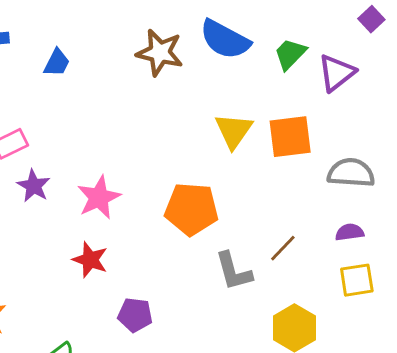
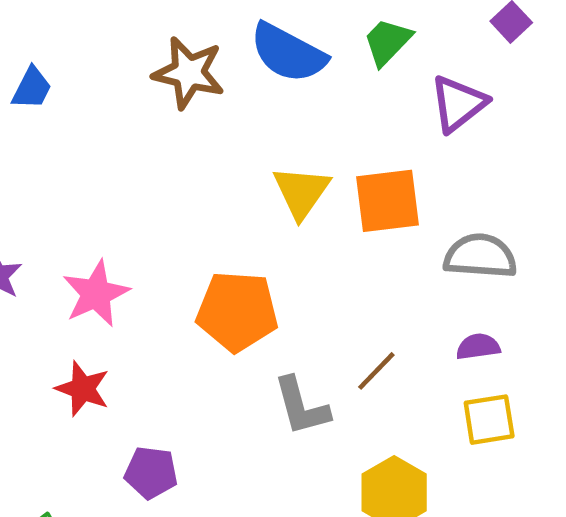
green trapezoid: (290, 54) -> (387, 42), moved

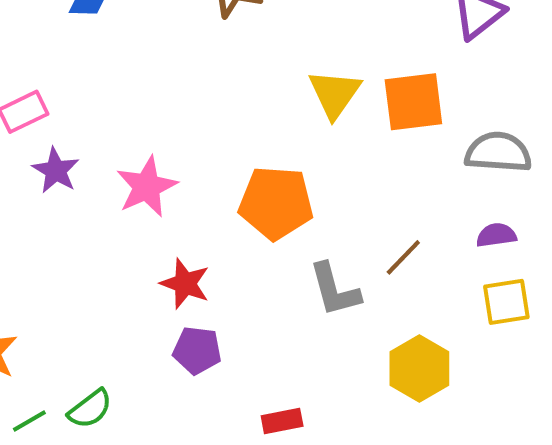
red star: (83, 389) -> (185, 284), moved

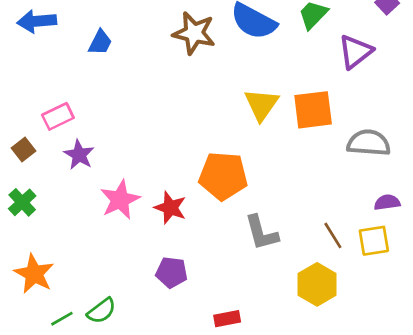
pink star: (147, 187) -> (120, 200), moved
purple semicircle: (496, 235) -> (387, 202), moved
brown line: (403, 257) -> (333, 235), moved, turned -76
red star: (185, 284) -> (170, 208), moved

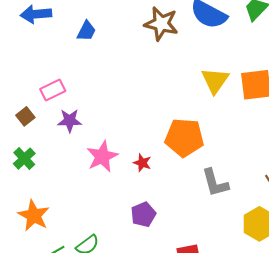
purple star: (79, 155) -> (70, 121), turned -30
red star: (170, 208) -> (142, 163), size x0.7
purple pentagon: (172, 272) -> (143, 214), turned -30

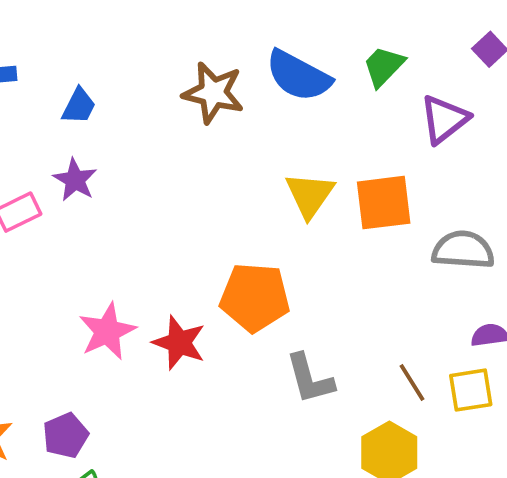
purple star: (70, 121) -> (75, 180), moved, turned 30
red star: (142, 163) -> (179, 343), size x1.6
purple pentagon: (143, 214) -> (66, 435), moved

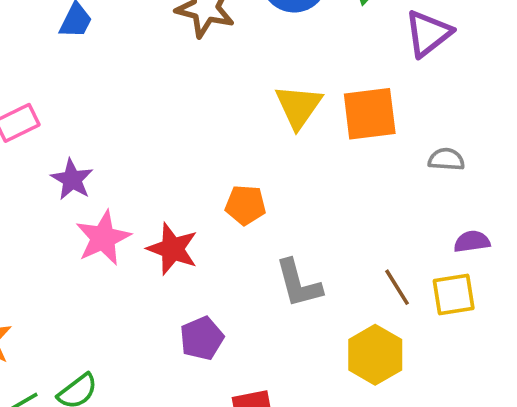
purple star: (75, 180) -> (72, 179), moved
gray semicircle: (463, 250) -> (446, 159), size x0.6
orange pentagon: (255, 297) -> (245, 205), size x0.6
purple pentagon: (66, 435) -> (202, 338), moved

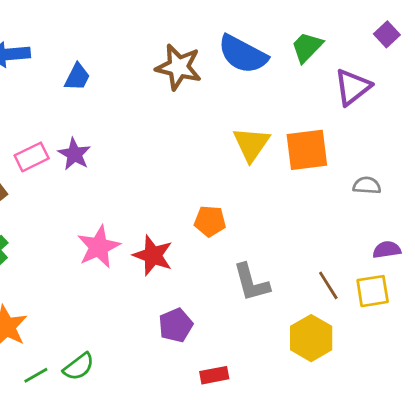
purple star: (72, 179) -> (74, 154), moved

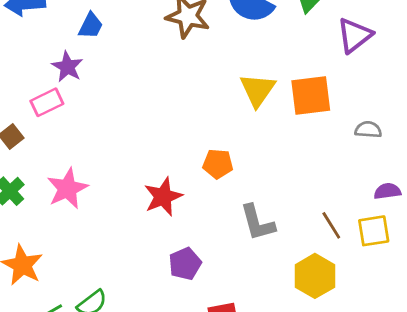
purple star: (74, 154) -> (67, 67), moved
pink star: (99, 247) -> (67, 188), moved
red star: (153, 255) -> (163, 197), turned 30

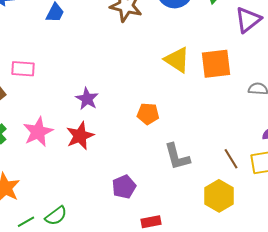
purple star: (67, 67) -> (87, 99), moved
yellow triangle: (257, 90) -> (177, 60), turned -32
pink rectangle: (47, 102) -> (23, 69), turned 30
red star: (163, 197) -> (80, 136), moved

